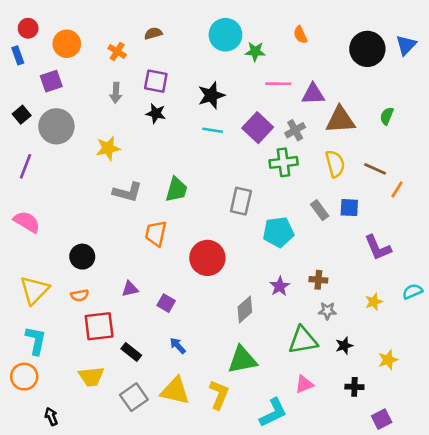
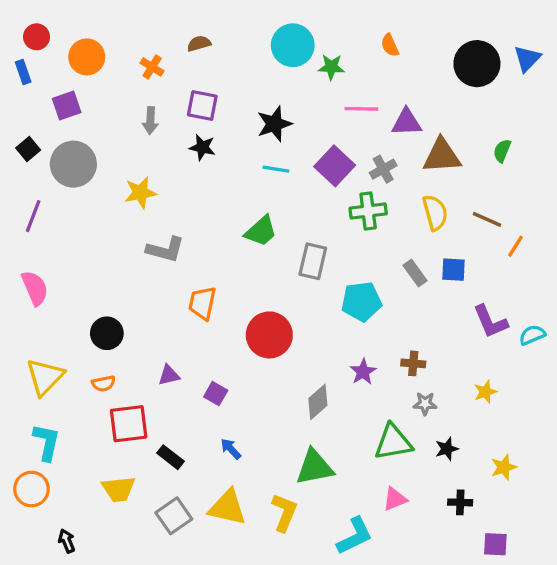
green trapezoid: (176, 190) -> (261, 231), moved, turned 32
pink semicircle: (27, 222) -> (35, 288), turned 36
cyan semicircle: (413, 291) -> (532, 335), moved
purple square: (382, 419) -> (495, 544), turned 30

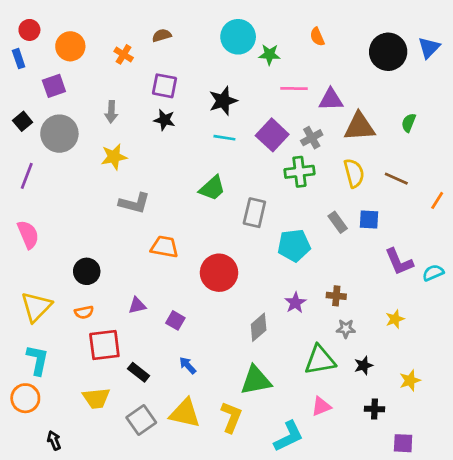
gray arrow: (150, 121) -> (111, 112), moved
orange line: (515, 246) -> (437, 200), moved
orange trapezoid: (202, 303) -> (164, 247), turned 88

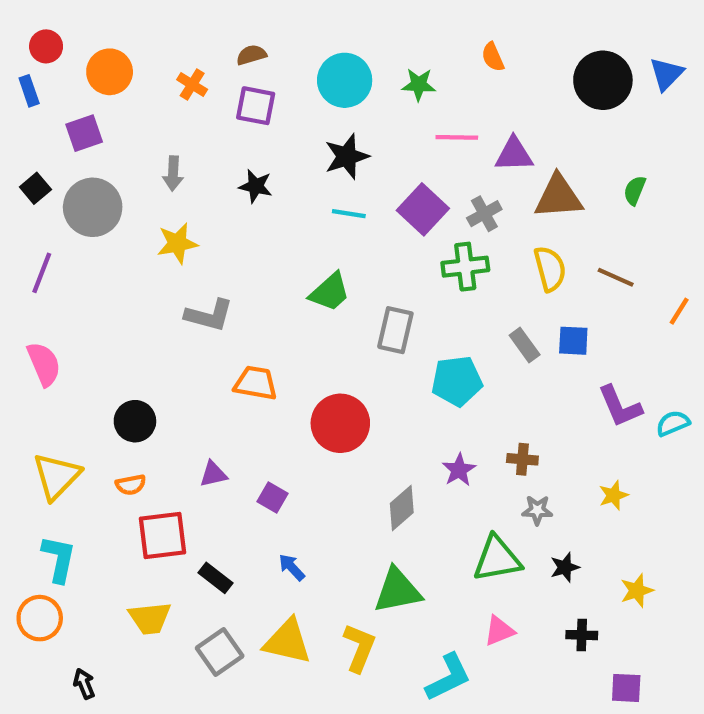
cyan circle: (238, 37) -> (345, 80), moved
purple square: (164, 86) -> (256, 106), moved

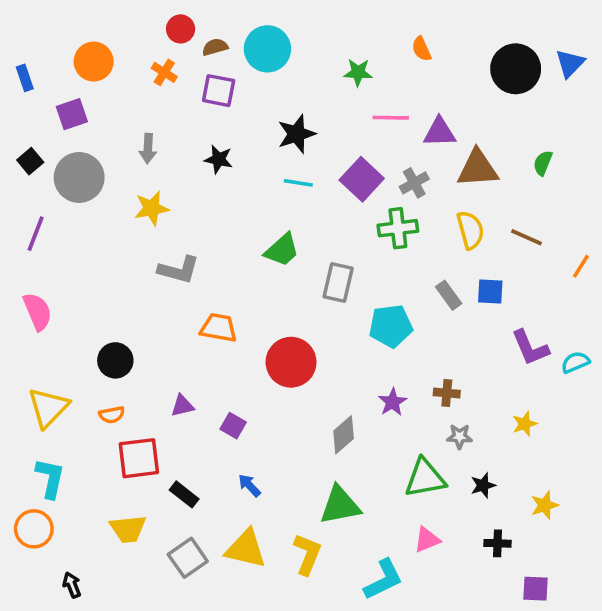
red circle: (46, 46) -> (181, 29), moved
cyan circle: (345, 80) -> (267, 49), moved

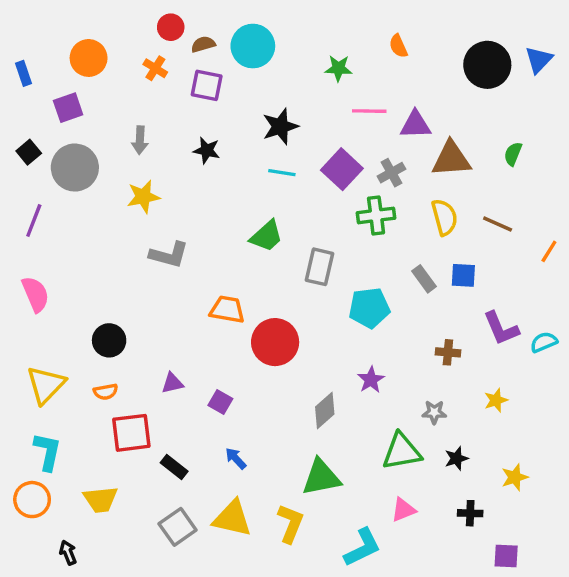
orange trapezoid: (219, 328) -> (227, 310), moved
brown cross: (447, 393) -> (448, 352), moved
yellow trapezoid: (128, 529) -> (101, 500), moved

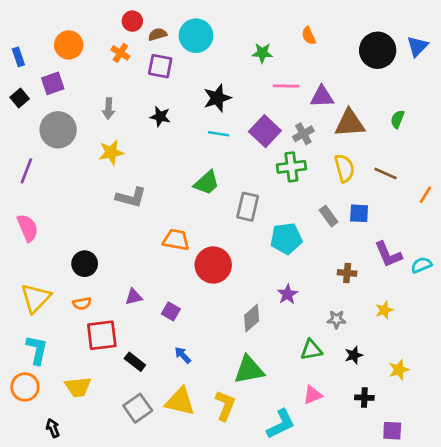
black square: (29, 152) -> (20, 98), moved
green triangle: (402, 452) -> (311, 350), size x0.7

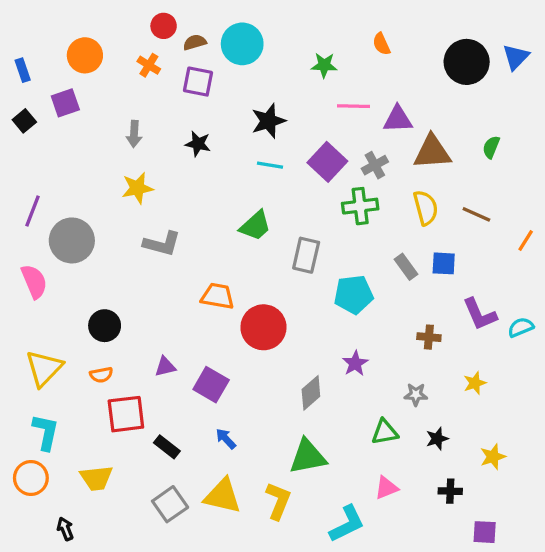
gray circle: (58, 130) -> (72, 240), moved
purple square: (171, 311) -> (211, 385), size x1.5

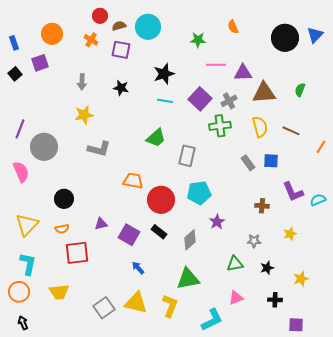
cyan pentagon: (354, 295) -> (199, 193), moved
black rectangle: (167, 447) -> (159, 232), moved
black arrow: (65, 529) -> (23, 323), moved

